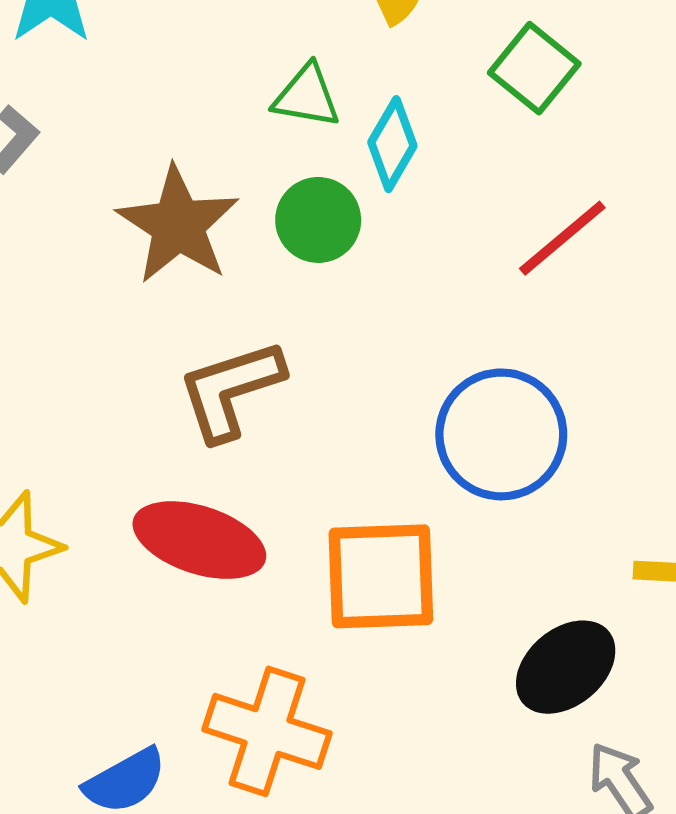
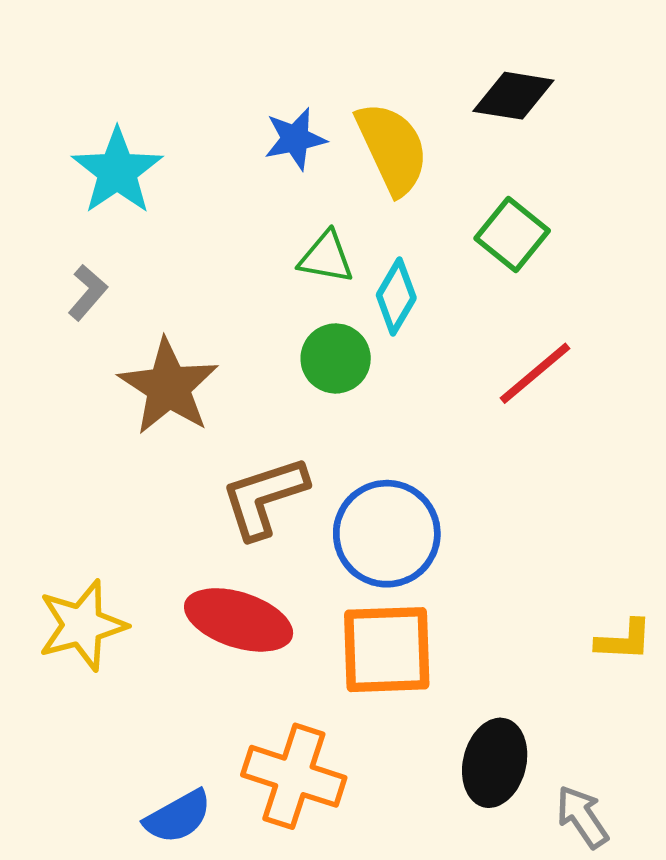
brown star: (178, 225) -> (168, 387), moved
blue circle: (501, 434) -> (387, 534), moved
black ellipse: (566, 667) -> (495, 763), moved, turned -36

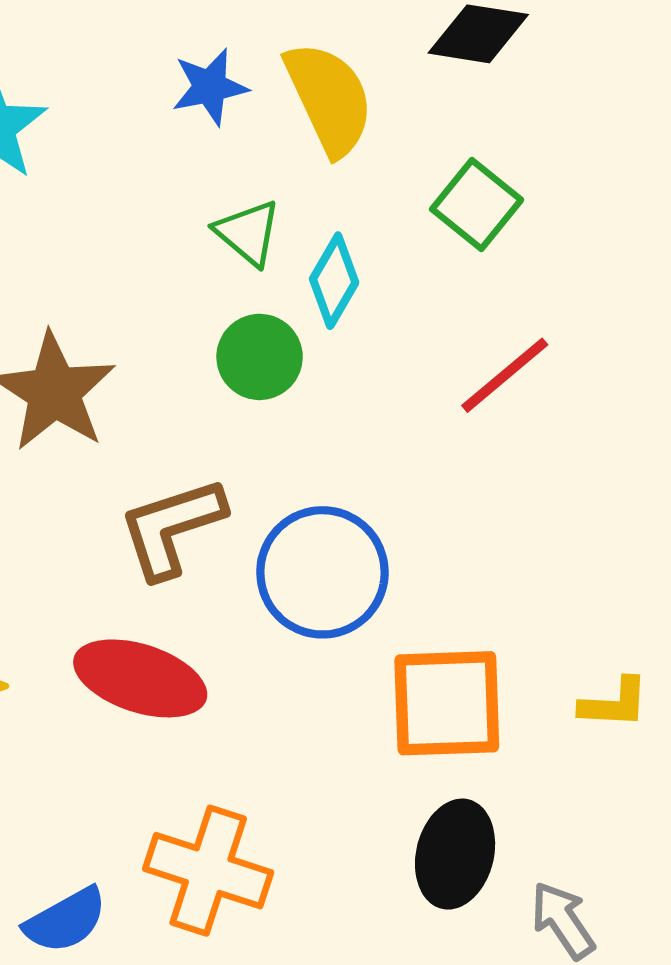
green triangle: (326, 257) -> (248, 233), turned 30
orange square: (387, 650) -> (447, 703), moved

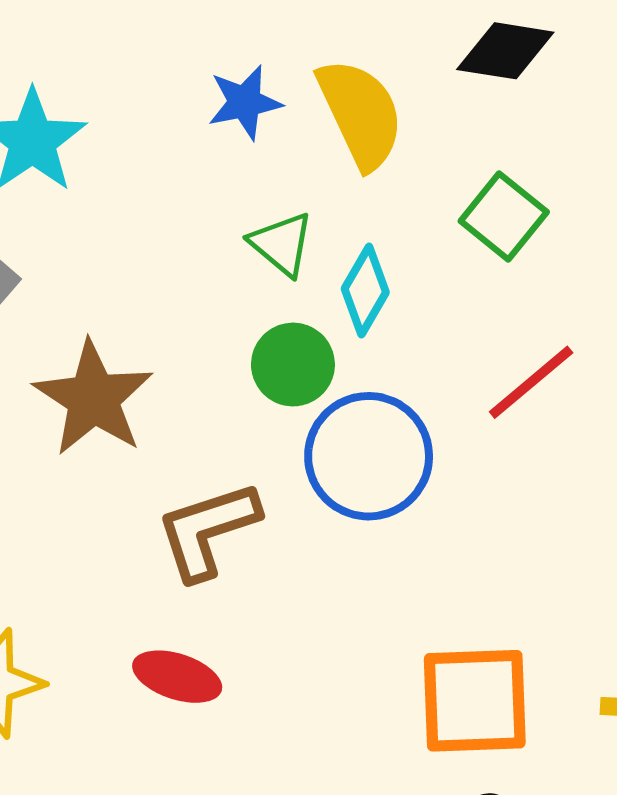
blue circle: (322, 572) -> (369, 456), moved
red ellipse: (140, 678) -> (177, 677), size x0.7

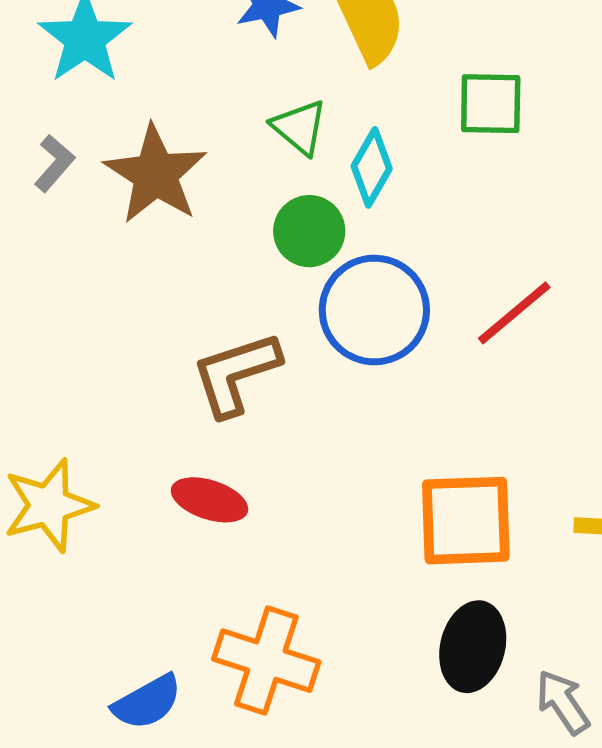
green square: (504, 217) -> (491, 104), turned -38
red line: (531, 382) -> (514, 313), moved
brown star: (93, 398) -> (155, 174), moved

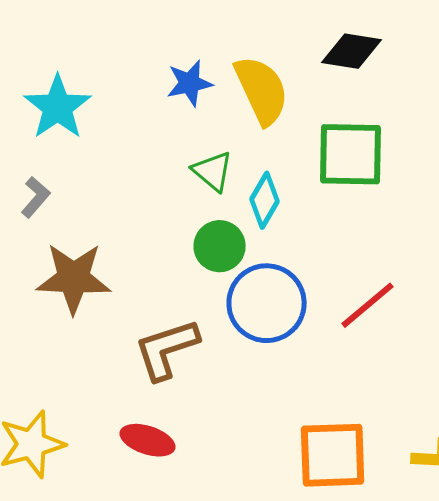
green square: (491, 104) -> (351, 154), size x1.4
brown star: (155, 174) -> (74, 278), moved, turned -30

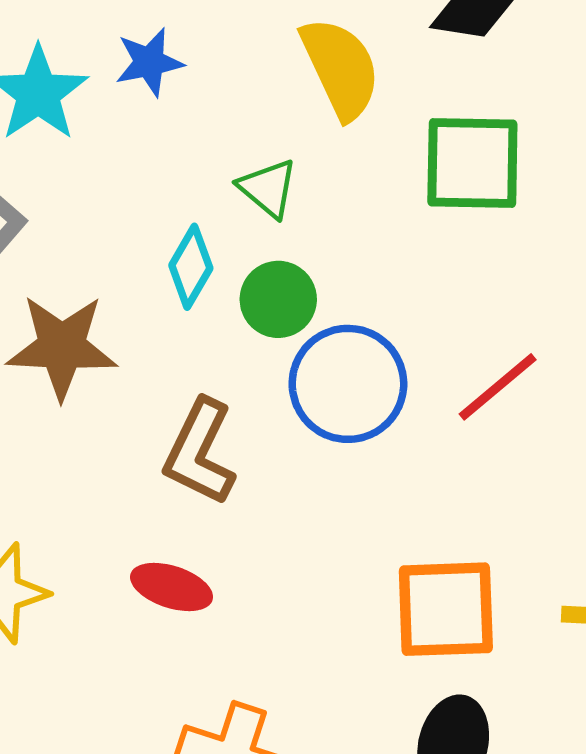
blue star: (190, 83) -> (149, 62), moved
cyan diamond: (265, 200) -> (191, 267), moved
brown L-shape: (167, 349) -> (200, 452), turned -46

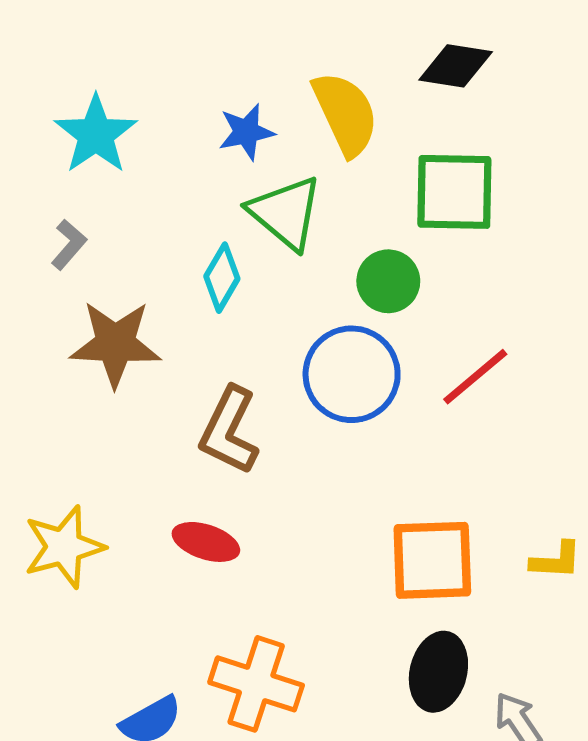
blue star: (149, 62) -> (246, 132), moved
green triangle: (268, 188) -> (285, 213), size x1.5
green circle: (278, 299) -> (388, 281), moved

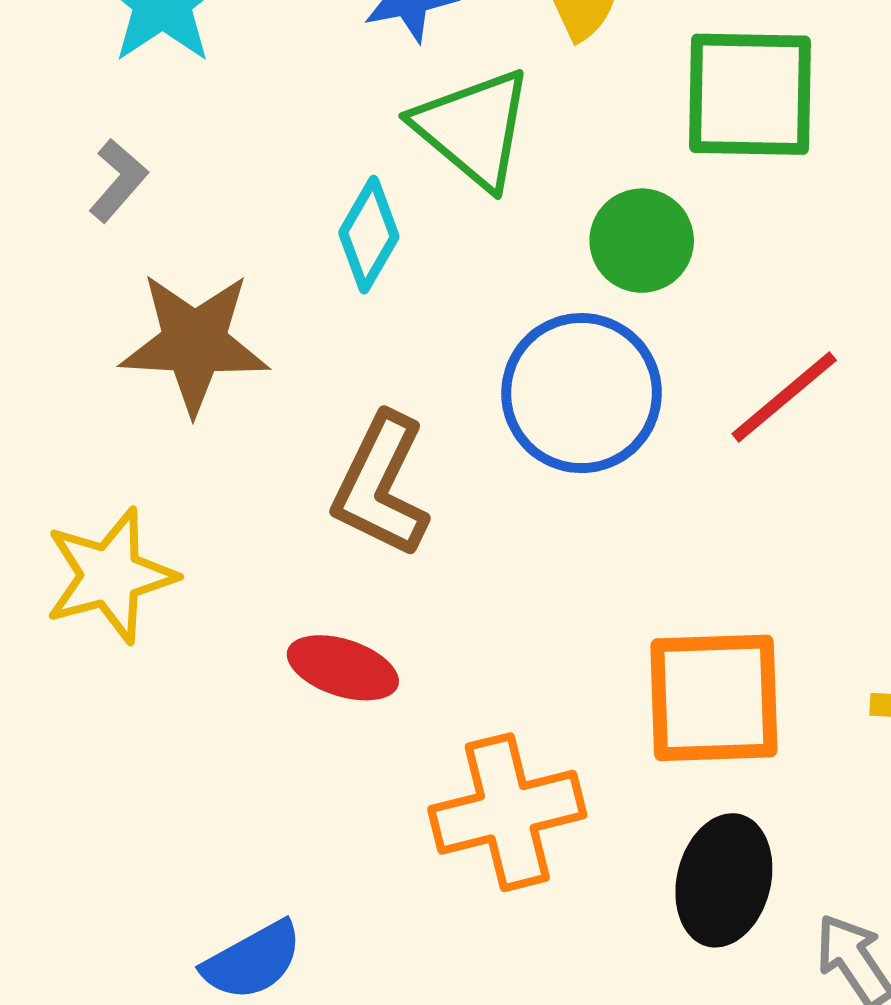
yellow star: (64, 547) -> (110, 576), moved
orange cross: (256, 684) -> (507, 812), moved, turned -32

